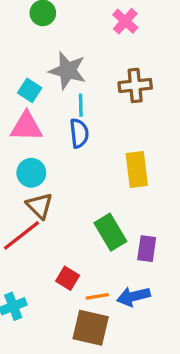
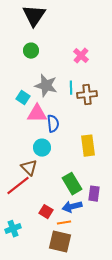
cyan line: (81, 105) -> (71, 88), moved
pink triangle: (26, 127) -> (37, 114), moved
cyan circle: (31, 173) -> (42, 148), moved
blue arrow: (133, 296) -> (72, 207), moved

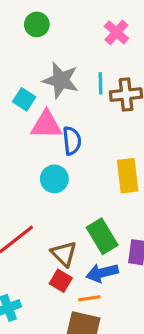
brown triangle: (29, 168) -> (64, 254), moved

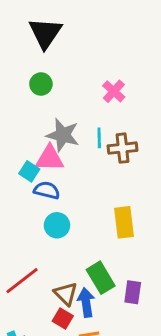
cyan square: (24, 99) -> (29, 171), moved
pink triangle: (46, 125) -> (50, 158), moved
blue semicircle: (72, 141) -> (47, 190), moved, turned -70
blue arrow: (102, 273) -> (86, 302), moved, turned 96

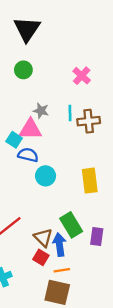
gray star: (63, 135) -> (41, 111), size x0.6
cyan circle: (57, 225) -> (46, 176), moved

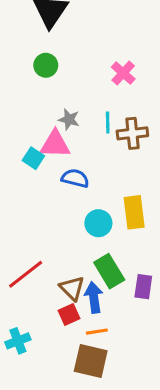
blue semicircle: (28, 155) -> (75, 178), moved
cyan circle: (46, 176) -> (98, 223), moved
red square: (41, 257) -> (69, 315), turned 35

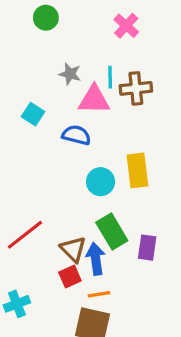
pink triangle: (55, 144) -> (94, 100), moved

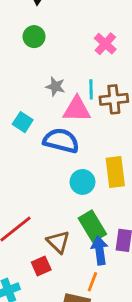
blue semicircle: (76, 135) -> (61, 141), size x1.4
blue arrow: (96, 259) -> (100, 250), moved
red square: (70, 277) -> (41, 266), moved
orange line: (99, 294) -> (92, 282), moved, turned -60

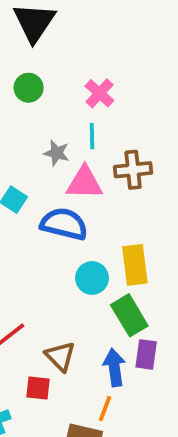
pink cross: (105, 44) -> (99, 93), moved
cyan line: (91, 89) -> (92, 136), moved
green rectangle: (92, 226) -> (129, 315), moved
red square: (41, 266) -> (38, 388), turned 30

